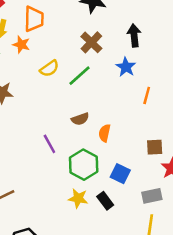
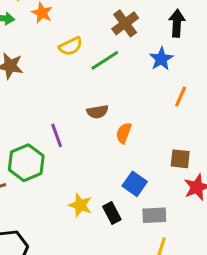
green hexagon: (84, 165) -> (26, 163), moved
gray rectangle: (152, 196) -> (154, 215), moved

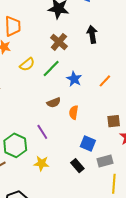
blue star: (161, 59) -> (74, 79), moved
orange line: (181, 96) -> (105, 81), turned 32
purple line: (57, 135) -> (42, 132), moved
yellow star: (80, 205) -> (41, 163), moved

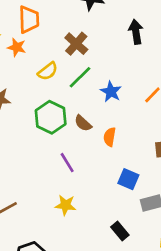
brown cross: (59, 42) -> (76, 44), moved
brown semicircle: (54, 103) -> (83, 123), turned 64
green hexagon: (15, 145) -> (51, 117), moved
black rectangle: (77, 166) -> (120, 231), moved

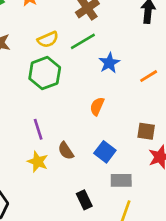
yellow semicircle: (48, 71) -> (48, 39), moved
brown semicircle: (83, 123) -> (66, 151), moved
purple line: (67, 163) -> (38, 129), moved

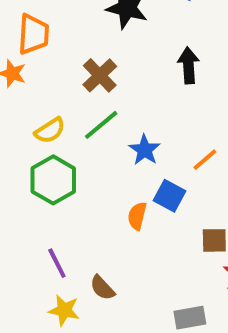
blue square: (105, 152) -> (170, 196), moved

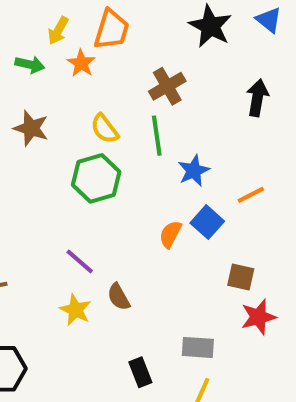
green line: (101, 125) -> (157, 136), turned -72
yellow semicircle: (50, 130) -> (105, 129), turned 72
purple line: (57, 263) -> (80, 261), turned -36

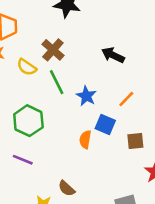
black arrow: (257, 98) -> (113, 55), moved, turned -55
yellow semicircle: (105, 129) -> (27, 67), moved
purple line: (80, 261) -> (23, 160), moved
brown square: (241, 277) -> (135, 141), moved

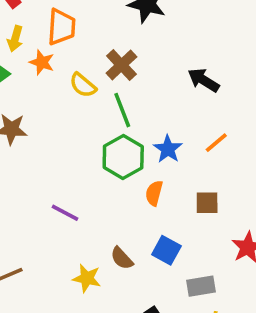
blue star: (86, 96) -> (168, 149), moved
green hexagon: (28, 121) -> (123, 157), moved
blue square: (105, 125) -> (166, 250), moved
brown square: (135, 141) -> (207, 203), moved

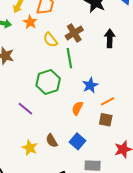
black arrow: (204, 80) -> (110, 38), moved, turned 48
orange line: (216, 143) -> (107, 101), moved
green hexagon: (123, 157) -> (48, 82), moved

